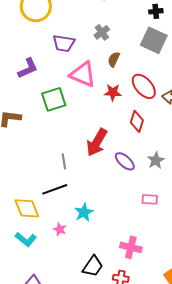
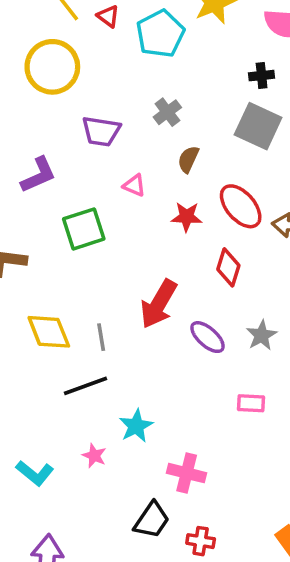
pink triangle: (83, 74) -> (134, 185), size x0.5
yellow diamond: (27, 208) -> (49, 332), moved
pink cross: (131, 247) -> (187, 473), moved

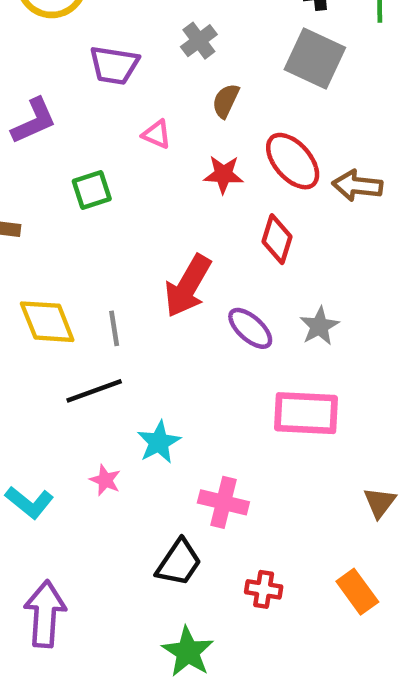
green square: (84, 229) -> (92, 190), size x0.7
pink rectangle: (251, 403) -> (306, 413), size x1.8
red cross: (201, 541) -> (264, 589), moved

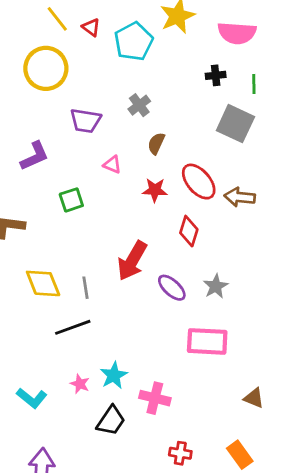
gray square: (315, 58) -> (235, 124), moved
cyan star: (159, 442) -> (114, 375), moved
brown triangle: (380, 502) -> (254, 398), turned -45
black trapezoid: (179, 563) -> (111, 421), moved

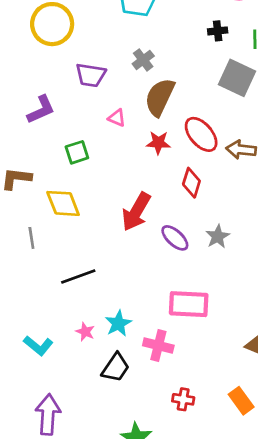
brown semicircle: (156, 143) -> (160, 97), size x1.8
yellow diamond: (43, 283) -> (63, 203), moved
gray line: (85, 288) -> (31, 238), moved
pink rectangle: (207, 341) -> (189, 304), moved

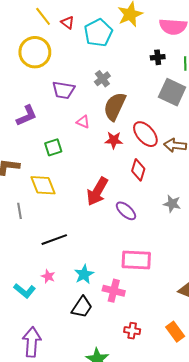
gray star: (218, 237) -> (172, 204), moved, turned -30
pink star: (85, 332) -> (48, 276), moved

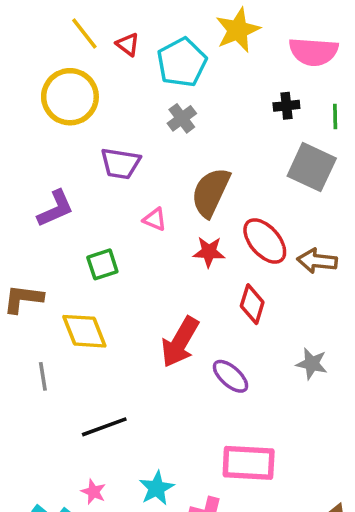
gray cross: (102, 79) -> (182, 118), moved

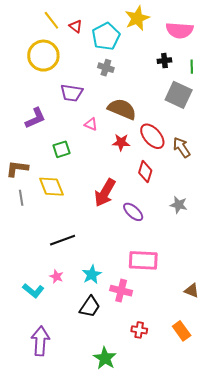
gray cross: (182, 118) -> (106, 68), turned -35
brown semicircle: (211, 192) -> (122, 109), turned 88
brown arrow: (317, 261) -> (182, 147), turned 50
gray line: (43, 376) -> (21, 198), moved

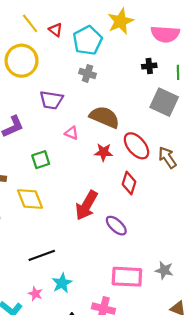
gray star: (179, 205) -> (164, 270), moved
cyan star: (92, 274) -> (62, 283), moved

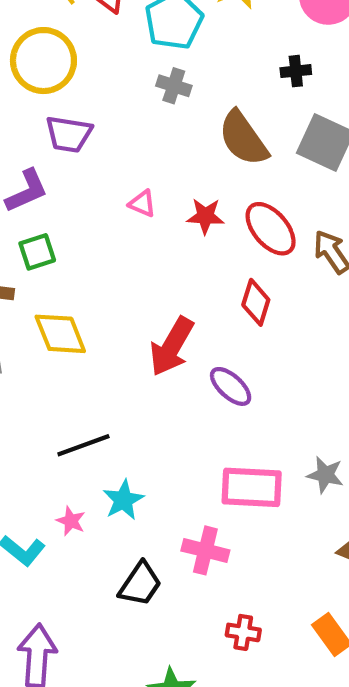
purple trapezoid: (51, 100) -> (69, 134), moved
brown semicircle: (105, 117) -> (243, 138), moved, turned -148
red star: (103, 152) -> (205, 216), moved
green square: (41, 160) -> (37, 252), moved

